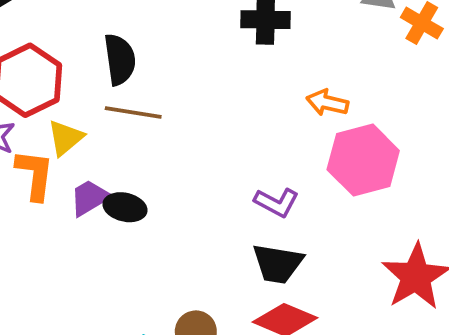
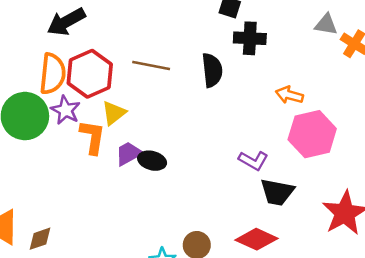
black semicircle: (120, 59) -> (212, 70), moved
brown line: (133, 113) -> (151, 66), moved
black trapezoid: (278, 264) -> (277, 192), moved

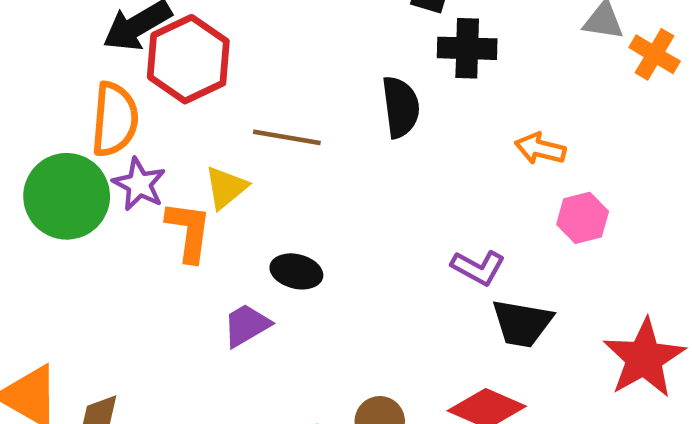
brown line: (151, 66) -> (287, 137), moved
red hexagon: (90, 74) -> (188, 59), moved
pink hexagon: (312, 134) -> (583, 218), size x0.6
purple trapezoid: (129, 154) -> (246, 325), moved

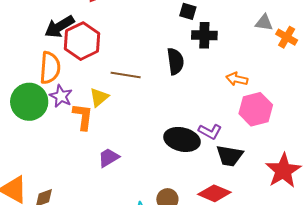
pink hexagon: (583, 218) -> (256, 109), size x1.5
black ellipse: (296, 271) -> (182, 139), moved, size x1.6

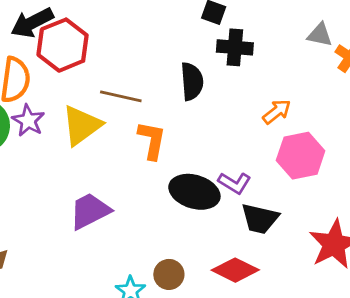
orange arrow: (237, 79) -> (277, 112), turned 125
yellow triangle: (99, 97) -> (82, 125), size x1.5
orange L-shape: (83, 117) -> (152, 140), moved
purple trapezoid: (109, 158) -> (90, 211), size x1.4

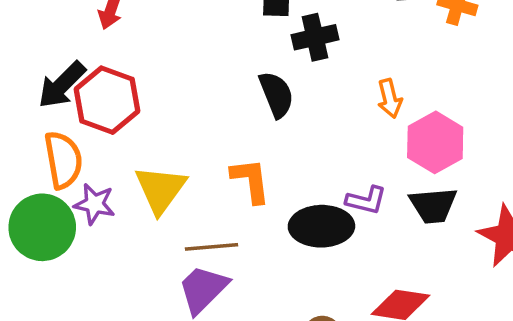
brown line: (121, 96) -> (211, 247), moved
orange arrow: (277, 112) -> (390, 99), turned 132
black trapezoid: (260, 219) -> (433, 205), moved

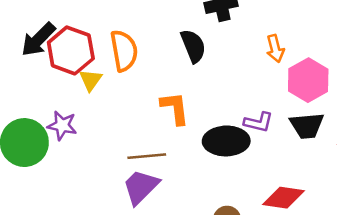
orange semicircle: (63, 160) -> (124, 51), moved
yellow triangle: (161, 189) -> (91, 80), moved, size x0.6

